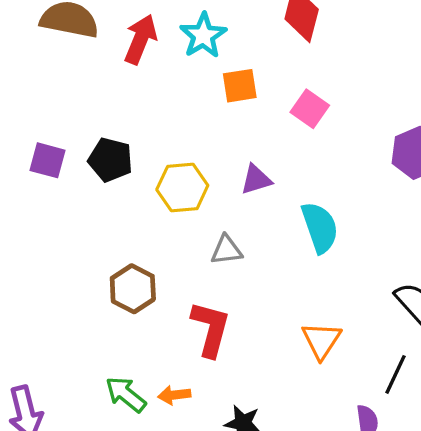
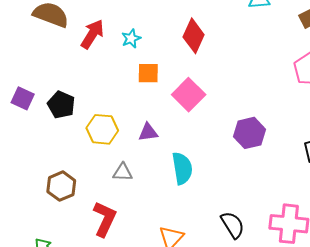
cyan star: (203, 35) -> (131, 38), size x0.7
pink square: (310, 109) -> (189, 95), size x1.4

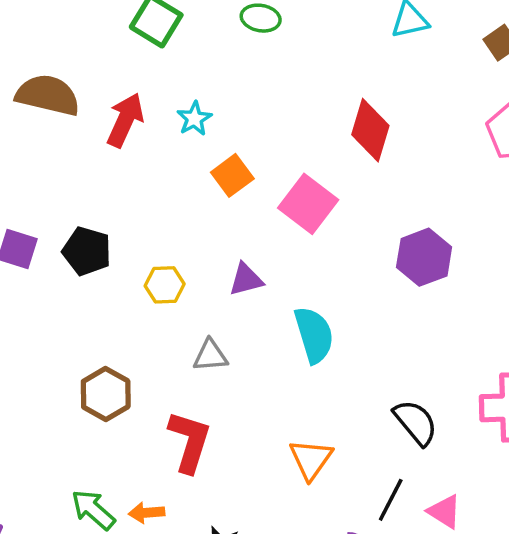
red diamond: (194, 36) -> (370, 130), moved
orange square: (148, 73) -> (232, 175), turned -30
yellow hexagon: (102, 129) -> (165, 285), size x0.7

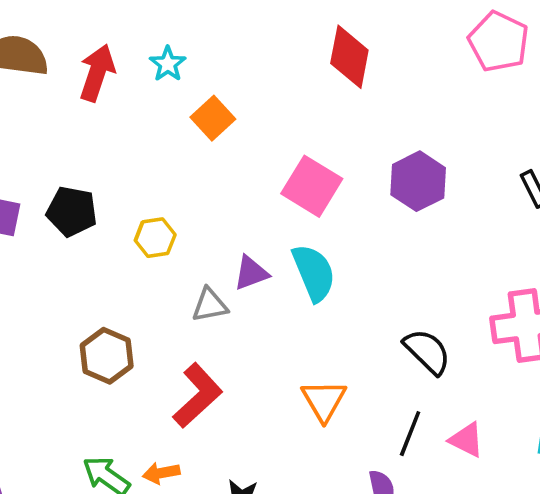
pink square: (308, 204) -> (312, 186), moved
purple triangle: (246, 279) -> (251, 273), moved
red L-shape: (189, 442) -> (198, 396), turned 36

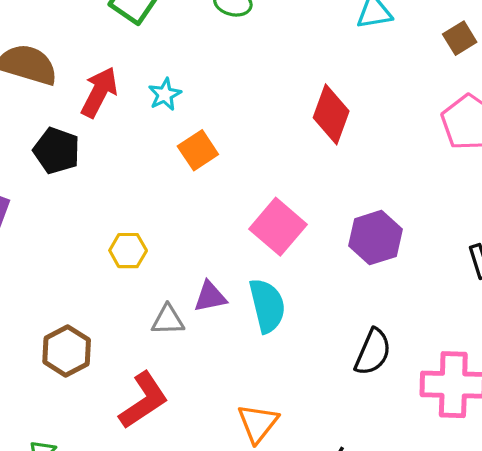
black pentagon: (72, 211) -> (57, 151), moved
black semicircle: (427, 352) -> (373, 352), moved, turned 60

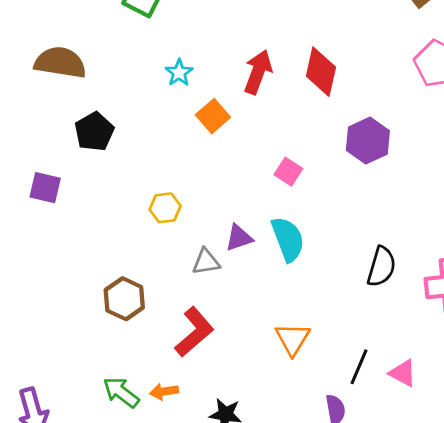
red arrow: (99, 92) -> (258, 72), moved
black pentagon: (57, 151) -> (94, 132), turned 30
pink square: (278, 227) -> (288, 172), size x0.6
purple hexagon: (376, 238) -> (368, 141), moved

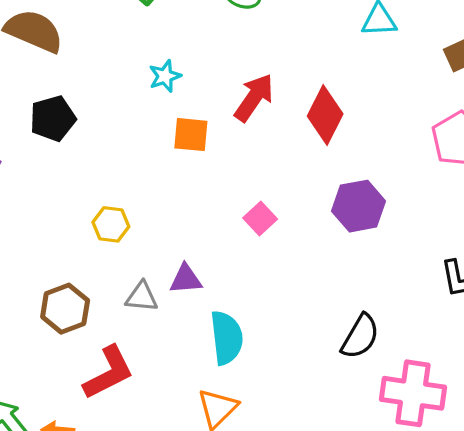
orange square: (213, 116) -> (191, 135), turned 32
cyan semicircle: (288, 239) -> (227, 338), moved
black semicircle: (381, 267) -> (360, 336), moved
brown hexagon: (124, 299) -> (65, 309), moved

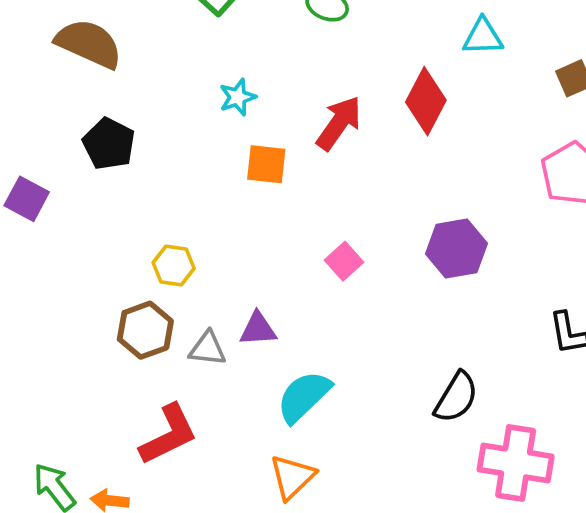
red diamond: (325, 115) -> (426, 101), moved
black pentagon: (53, 119) -> (109, 144), turned -30
brown hexagon: (65, 309) -> (145, 330), moved
cyan semicircle: (227, 338) -> (304, 397), turned -128

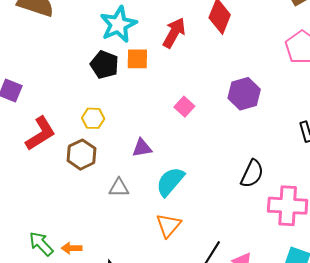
cyan star: (238, 97) -> (118, 24), size x1.8
black pentagon: (109, 144) -> (104, 65), moved
gray triangle: (208, 349) -> (119, 188), moved
red L-shape: (169, 435) -> (40, 134), moved

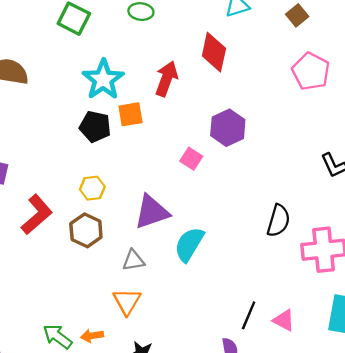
purple hexagon: (244, 94) -> (228, 128), moved
purple triangle: (142, 148) -> (152, 212), size x1.6
orange triangle: (168, 225) -> (127, 301), moved

